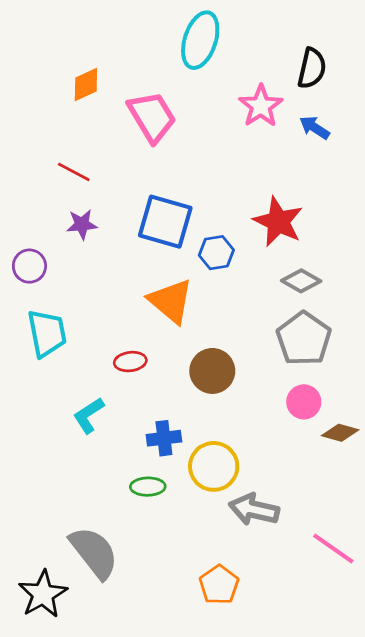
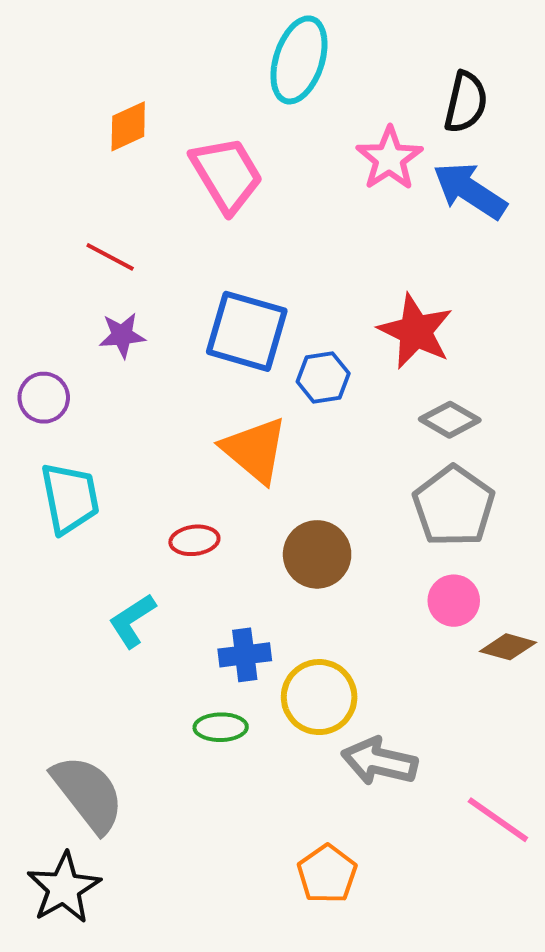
blue arrow: (315, 128) -> (470, 191), size x1.6
gray semicircle: (94, 552) -> (88, 794), moved

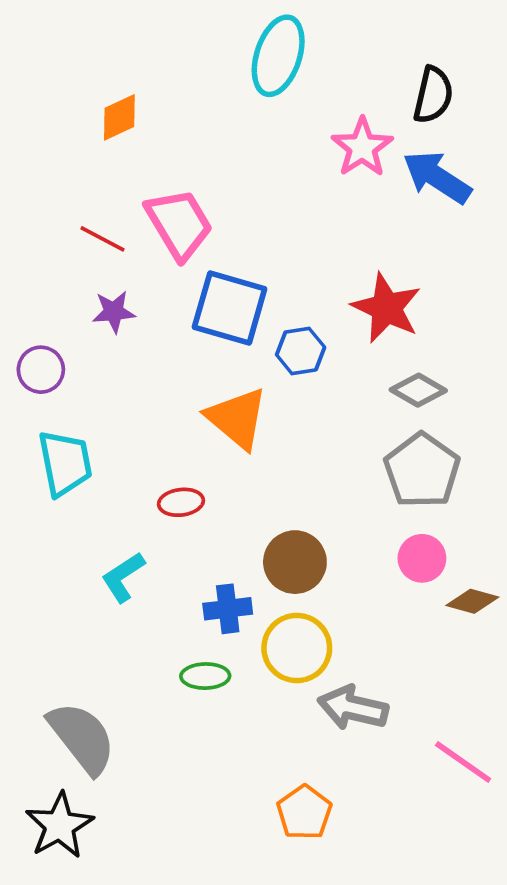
pink trapezoid: (227, 175) -> (179, 224), moved
brown circle: (317, 554) -> (295, 562), moved

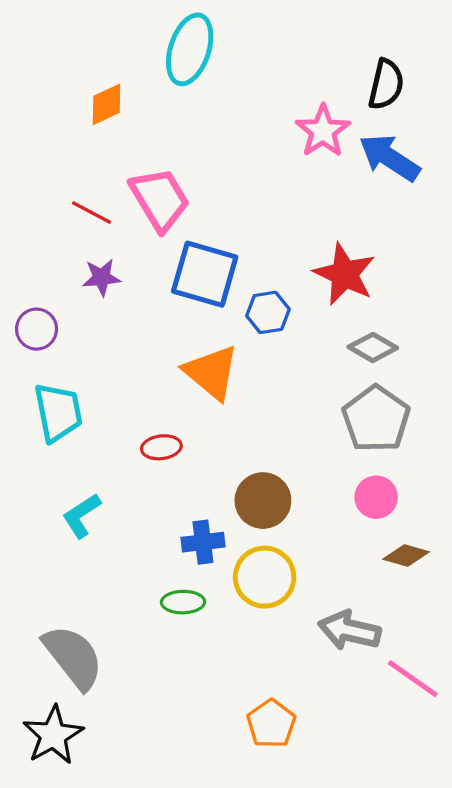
cyan ellipse: (278, 56) -> (190, 49), moved
cyan L-shape: (123, 577) -> (81, 516), moved
brown diamond: (472, 601) -> (406, 555), moved
gray arrow: (353, 708) -> (349, 630), moved

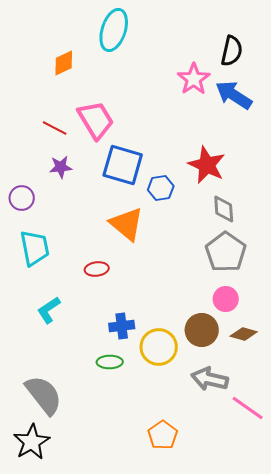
gray diamond: (373, 347) -> (224, 209), turned 56
brown circle: (263, 501) -> (202, 330), moved

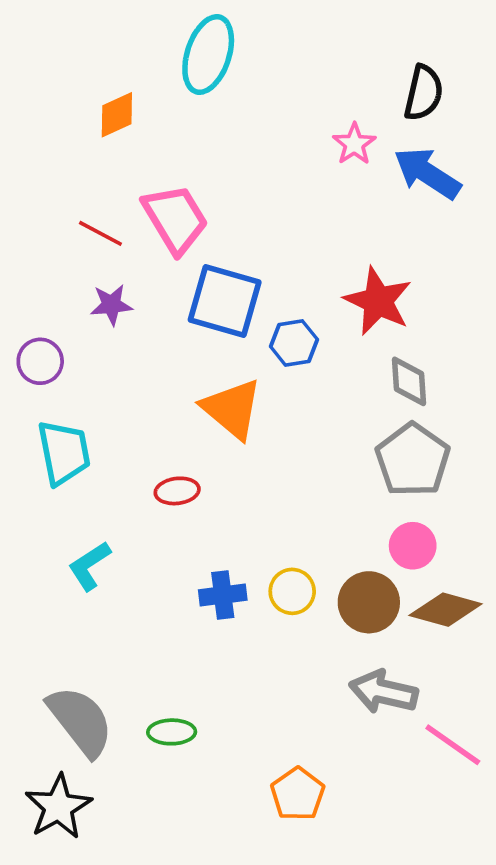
pink star: (194, 79) -> (354, 144), size x0.7
brown diamond: (244, 334) -> (446, 610), size x1.4
yellow circle: (159, 347) -> (292, 591), moved, size x0.7
green ellipse: (110, 362) -> (172, 732), moved

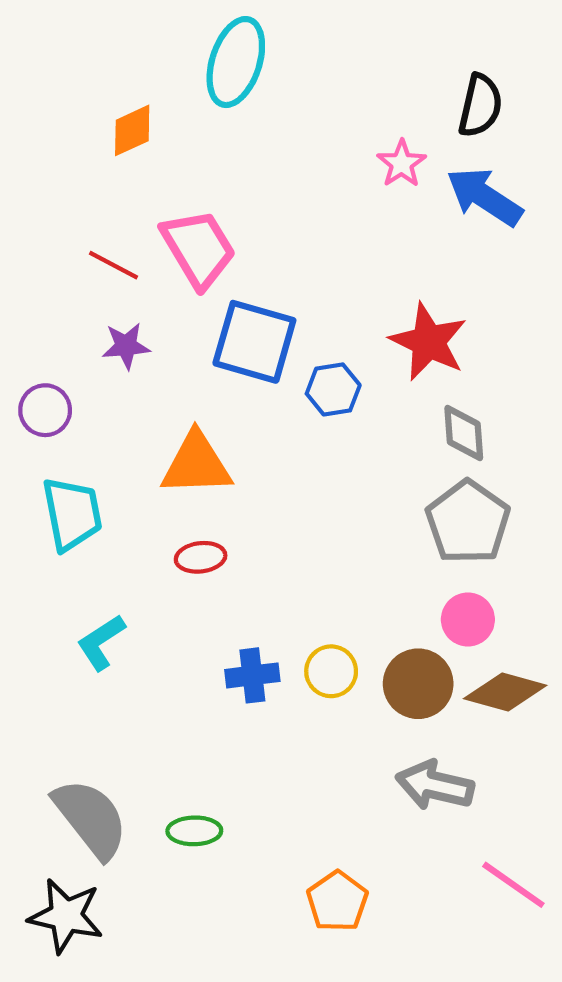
orange triangle: (232, 409) -> (196, 464), moved, turned -42
pink line: (453, 745) -> (513, 885), moved
black star: (58, 807) -> (66, 916), turned -30

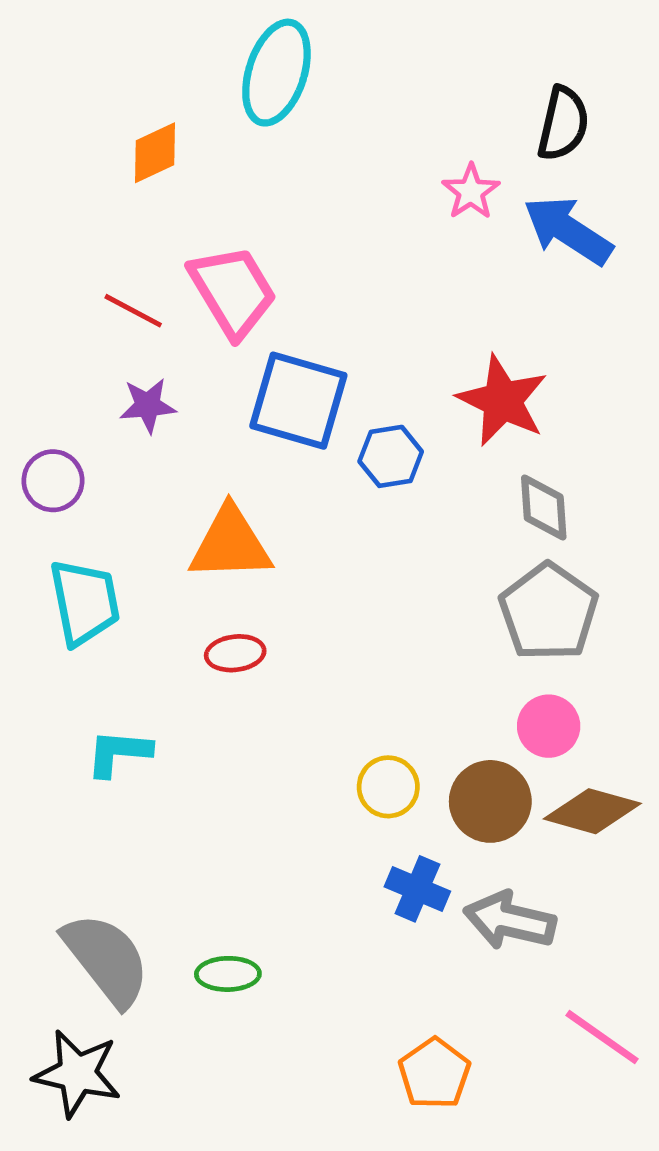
cyan L-shape: (101, 642) -> (119, 753), turned 38
blue cross: (252, 675) -> (417, 889), moved, turned 30
orange pentagon: (337, 901) -> (434, 1074), moved

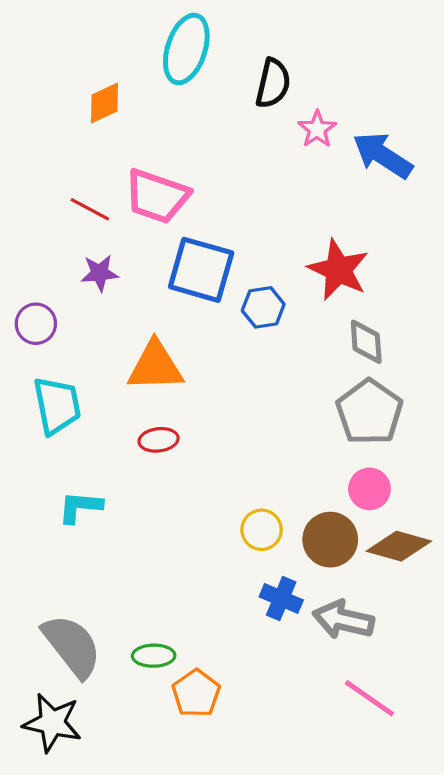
black semicircle: (563, 124) -> (273, 83), moved
pink trapezoid: (233, 291) -> (157, 196), turned 140
pink line: (602, 1037) -> (369, 698), moved
orange pentagon: (434, 1074) -> (196, 693), moved

